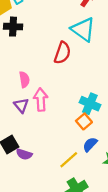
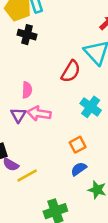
pink arrow: (41, 100) -> (39, 113), turned -90
cyan cross: (90, 104) -> (91, 107), moved
yellow line: (69, 160) -> (27, 175), moved

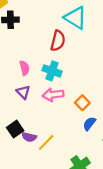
cyan cross: (91, 107) -> (52, 71), moved
pink arrow: (39, 113) -> (53, 95), moved

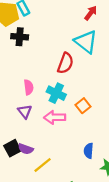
orange square: (82, 103) -> (83, 106), moved
blue semicircle: (89, 124) -> (89, 151), turned -40
purple semicircle: (29, 137) -> (26, 149), moved

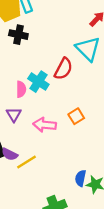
cyan cross: (56, 93) -> (38, 82), moved
blue semicircle: (89, 151) -> (80, 178), moved
yellow line: (43, 165) -> (27, 162), moved

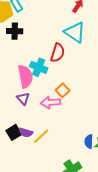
pink semicircle: (21, 89) -> (25, 76), size x1.6
orange square: (76, 116) -> (63, 90), moved

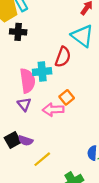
cyan cross: (39, 67) -> (42, 72), turned -30
yellow line: (41, 136) -> (42, 159), moved

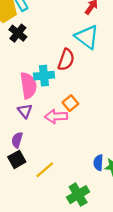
black cross: (18, 32) -> (18, 33), turned 35
black square: (13, 140) -> (17, 159), moved
purple semicircle: (26, 141) -> (17, 140), moved, turned 88

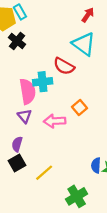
red semicircle: (66, 60) -> (64, 66), turned 100
orange square: (70, 103) -> (79, 107), moved

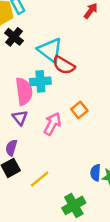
cyan triangle: (84, 44) -> (50, 50), moved
pink arrow: (55, 121) -> (52, 124), turned 120

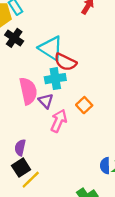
cyan cross: (40, 81) -> (55, 79), moved
purple triangle: (20, 118) -> (46, 101), moved
yellow line: (40, 179) -> (31, 180), moved

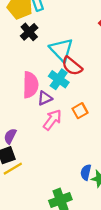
cyan cross: (55, 79) -> (59, 79), turned 30
purple triangle: (46, 101) -> (45, 98), turned 35

